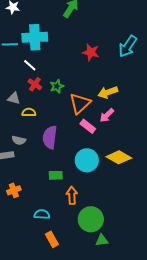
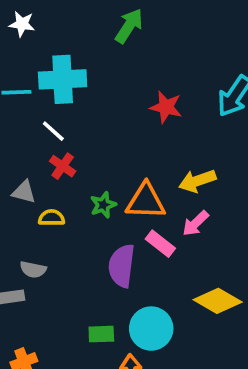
green star: (57, 86) -> (103, 205), moved
orange triangle: (80, 103) -> (146, 201), turned 45
purple semicircle: (50, 137) -> (122, 266), moved
cyan circle: (87, 160) -> (151, 329), moved

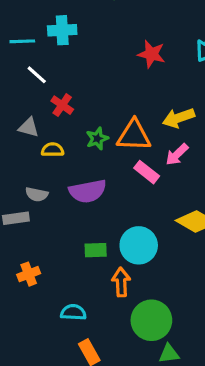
cyan cross: (63, 79) -> (62, 30), size x0.7
white line: (53, 131) -> (37, 75), moved
purple semicircle: (122, 266) -> (88, 191), moved, turned -108

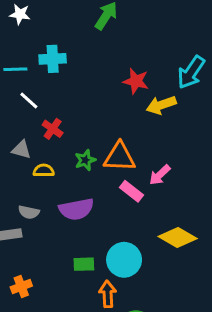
yellow arrow: (179, 118) -> (161, 105), moved

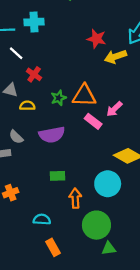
gray semicircle: (29, 212) -> (16, 137), turned 32
cyan circle: (124, 260) -> (108, 184), moved

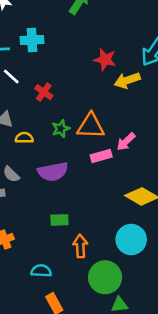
red cross: (34, 74) -> (44, 92), moved
pink rectangle: (93, 121) -> (101, 156), turned -54
cyan circle: (108, 184) -> (131, 239), moved

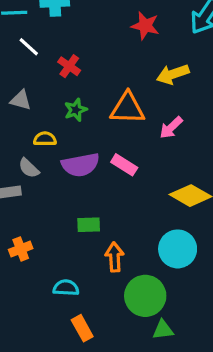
yellow arrow: (127, 80) -> (173, 74), moved
green star: (61, 129) -> (76, 110), moved
yellow semicircle: (24, 138) -> (45, 139), moved
pink rectangle: (101, 156) -> (124, 165), moved, turned 48

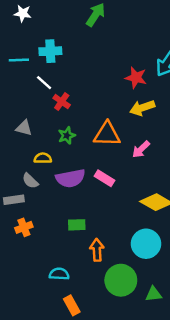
red star: (145, 26) -> (136, 78), moved
white line: (29, 47) -> (44, 83), moved
orange cross: (21, 249) -> (24, 227), moved
green triangle: (163, 330) -> (154, 294), moved

